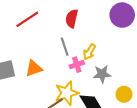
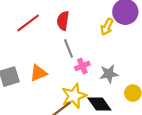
red semicircle: (72, 19) -> (63, 21), moved
yellow arrow: (89, 52) -> (107, 27), moved

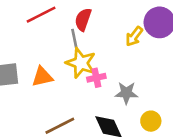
gray line: (68, 48) -> (75, 40), moved
yellow star: (74, 96) -> (81, 63), moved, turned 30

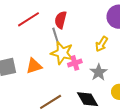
yellow arrow: (134, 36) -> (102, 44), moved
gray star: (126, 93) -> (99, 72), turned -30

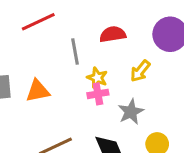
red semicircle: (61, 20) -> (113, 34), moved, turned 60
yellow star: (62, 53) -> (97, 78), moved, size x0.6

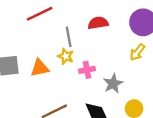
yellow arrow: (140, 71) -> (137, 52), moved
yellow star: (97, 78) -> (66, 56), moved

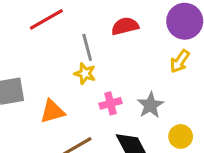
orange triangle: (40, 68) -> (52, 111), moved
pink cross: (87, 70) -> (110, 103), moved

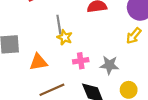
gray line: (87, 47) -> (59, 25), moved
gray star: (150, 105) -> (109, 65), turned 30

